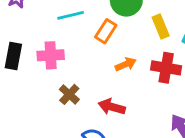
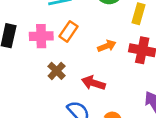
yellow rectangle: (161, 26) -> (139, 14), turned 36
orange rectangle: (106, 31) -> (69, 31), moved

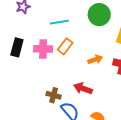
brown cross: (57, 71) -> (54, 95), moved, turned -32

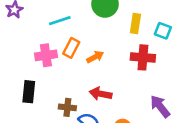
black rectangle: (17, 47) -> (29, 92), moved
orange arrow: (95, 59) -> (95, 57), moved

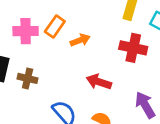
red arrow: (101, 94) -> (99, 82), moved
brown cross: (67, 107) -> (28, 78), moved

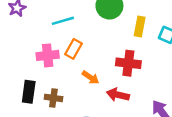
orange arrow: (80, 40) -> (91, 77), moved, turned 60
red cross: (133, 48) -> (128, 63), moved

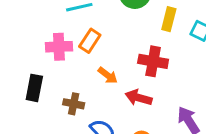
brown cross: (53, 98) -> (74, 104), moved

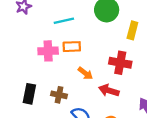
orange rectangle: (90, 41) -> (72, 47), turned 54
black rectangle: (34, 88) -> (29, 94), moved

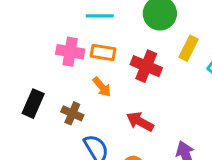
red cross: (120, 63) -> (146, 66), moved
orange arrow: (85, 73) -> (102, 87), moved

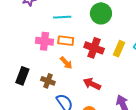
yellow rectangle: (189, 48) -> (119, 49), moved

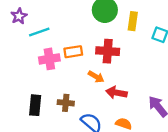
cyan line: (62, 17) -> (39, 32), moved
yellow rectangle: (119, 49) -> (133, 21), moved
orange arrow: (66, 63) -> (96, 77), moved

